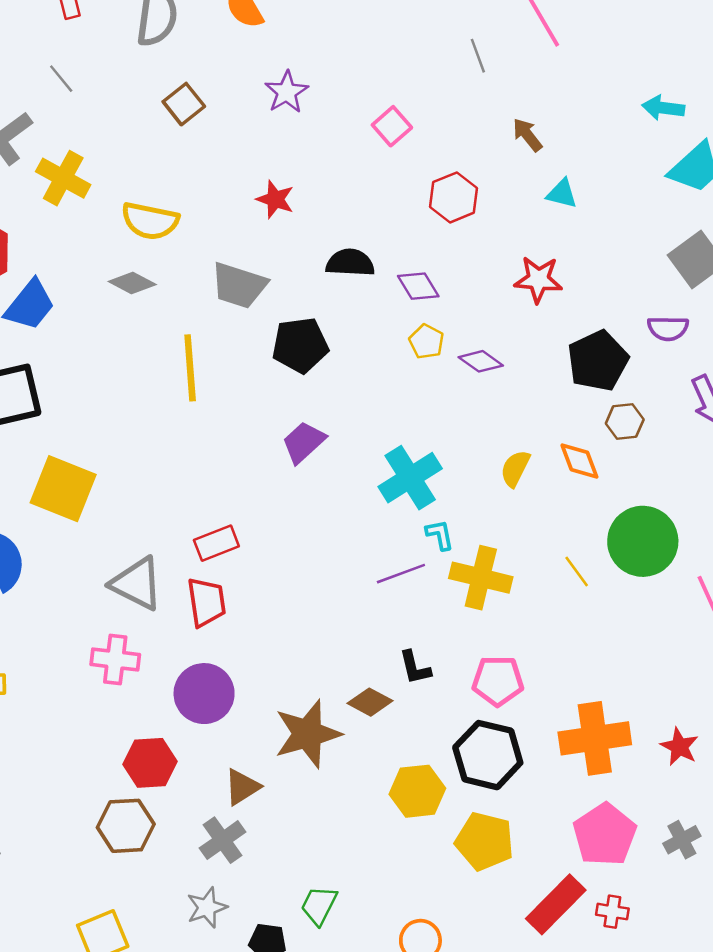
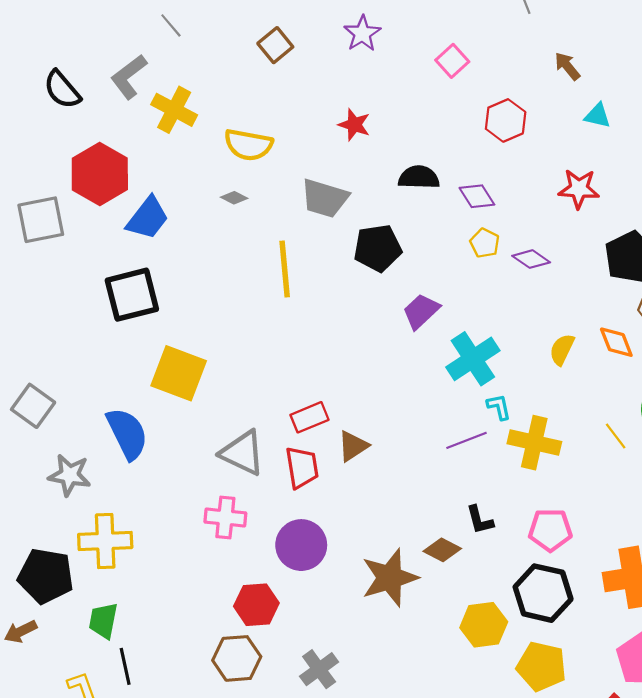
gray diamond: (132, 283) -> (234, 198), size x0.7
purple trapezoid: (304, 442) -> (421, 311), moved
brown triangle: (242, 787) -> (353, 446), moved

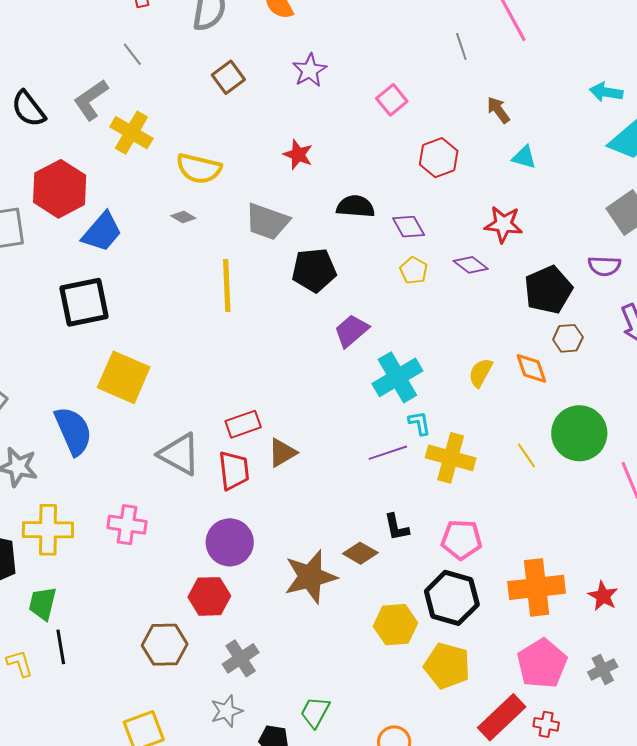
purple diamond: (531, 259) -> (471, 265), moved
pink cross: (225, 518) -> (127, 525), moved
red hexagon: (256, 605) -> (209, 596), moved

